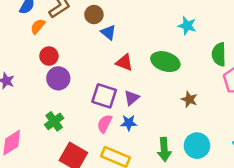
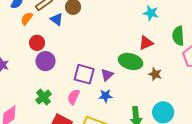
blue triangle: (108, 32) -> (57, 19), moved
red triangle: (124, 62) -> (146, 43), moved, turned -42
green ellipse: (165, 62) -> (131, 61), moved
pink semicircle: (105, 124) -> (74, 97), moved

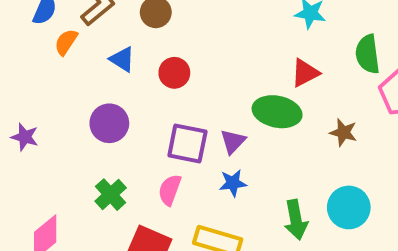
blue triangle: (57, 19) -> (122, 59), moved
red circle: (37, 43) -> (174, 73), moved
brown star: (155, 74) -> (343, 132), moved

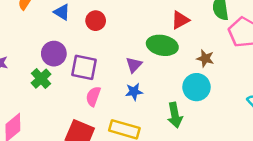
purple square: (187, 143) -> (84, 67), moved
green cross: (111, 195) -> (41, 79), moved
cyan circle: (349, 207) -> (196, 87), moved

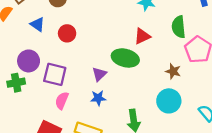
brown star: (205, 58) -> (173, 71), moved
green cross: (41, 79) -> (16, 83), turned 30
cyan circle: (196, 87) -> (169, 101), moved

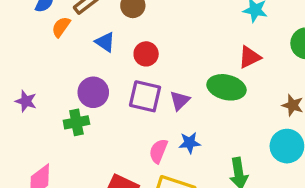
purple square: (55, 74) -> (145, 96), moved
purple triangle: (99, 74) -> (180, 101), moved
pink semicircle: (62, 101) -> (158, 151), moved

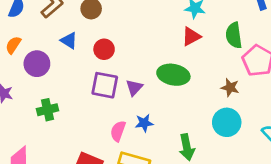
orange semicircle: (61, 27) -> (13, 45), moved
red triangle: (250, 57) -> (191, 36), moved
purple circle: (93, 92) -> (37, 64), moved

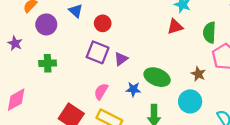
green ellipse: (173, 75) -> (157, 77), moved
blue star: (144, 123) -> (133, 89), moved

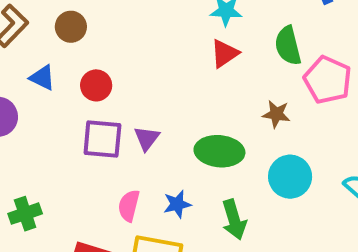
green cross: (48, 63) -> (25, 214), moved
brown star: (198, 74) -> (276, 114), moved
blue star: (133, 89) -> (177, 204), moved

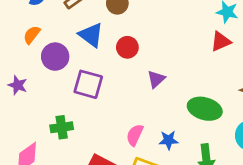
blue triangle: (42, 78) -> (91, 35), size x1.4
purple triangle: (147, 138) -> (156, 79), moved
purple square: (102, 139) -> (88, 84), moved

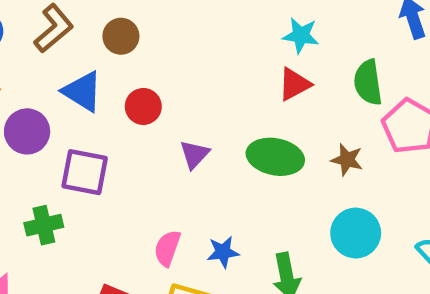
green ellipse: (205, 109) -> (275, 157), moved
green cross: (62, 127) -> (44, 225), moved

